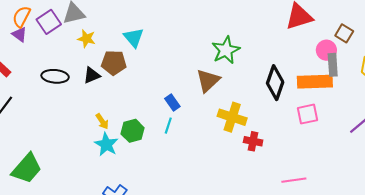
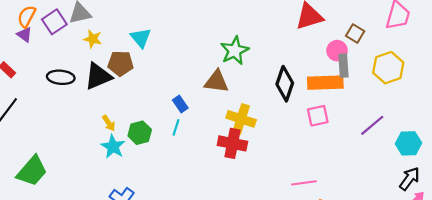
black triangle: (92, 75) -> (98, 76), size x1.6
brown triangle: (208, 81) -> (216, 82), turned 50
red cross: (253, 141) -> (232, 143), moved, size x1.5

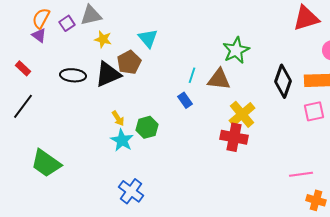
purple square: (54, 22) -> (67, 23), size x0.7
brown pentagon: (120, 63) -> (129, 62), turned -30
yellow cross: (241, 119) -> (242, 114), turned 32
cyan line: (176, 127) -> (192, 75), moved
green trapezoid: (32, 171) -> (46, 163), turned 84

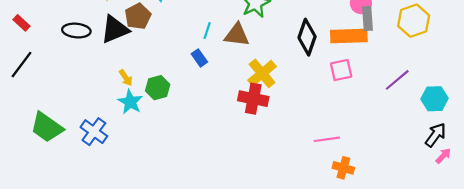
blue cross: (131, 191) -> (94, 132), moved

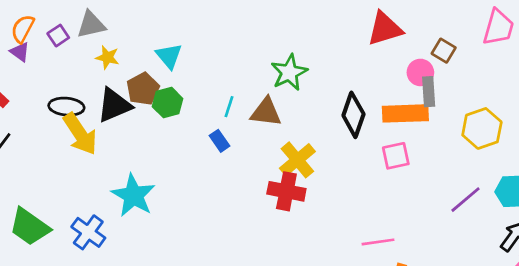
yellow hexagon: (414, 21) -> (482, 128), moved
yellow arrow: (126, 78) -> (80, 134), moved, size x2.0
purple line: (397, 80) -> (466, 200), moved
green hexagon: (158, 88) -> (168, 103), moved
cyan star: (130, 102) -> (133, 195), size x1.4

